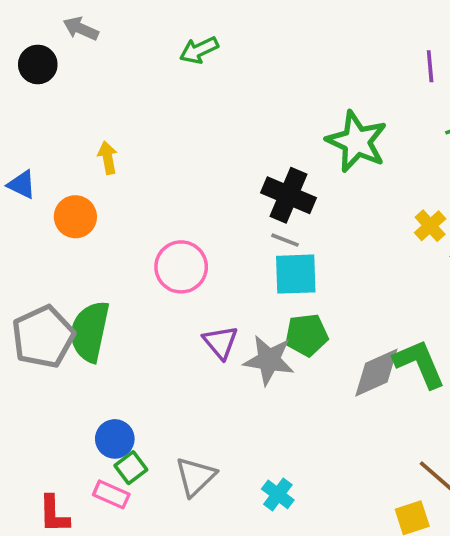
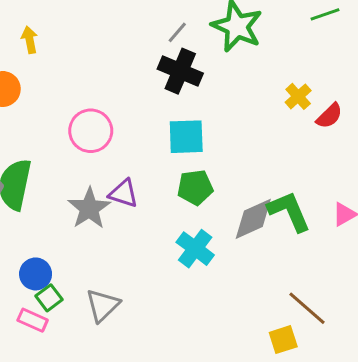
gray line: (285, 240) -> (177, 32), moved, turned -70
purple triangle: (221, 342) -> (124, 193), turned -32
gray star: (269, 360) -> (89, 208), moved, turned 30
cyan cross: (278, 494) -> (195, 249), moved, size x1.4

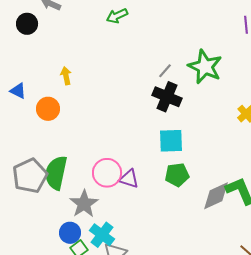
pink circle: (91, 131) -> (107, 173), moved
gray star: (89, 208) -> (84, 204), moved
cyan cross: (195, 249) -> (102, 235), moved

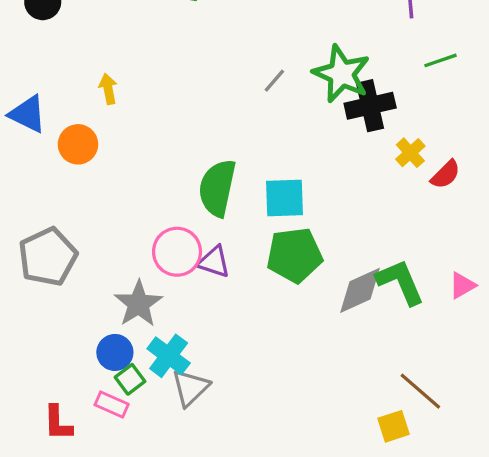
blue triangle: (18, 91) -> (28, 114), size x1.4
black cross: (167, 97) -> (370, 106), moved, turned -36
green semicircle: (56, 173) -> (217, 188), moved
green pentagon: (177, 175) -> (295, 255), size x1.4

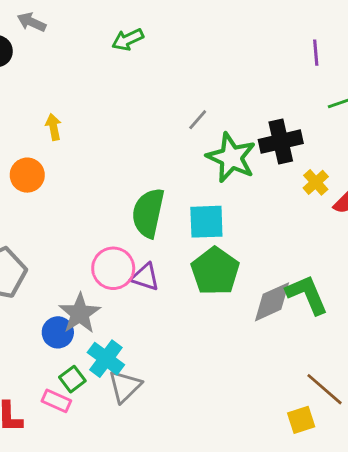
green star: (342, 74) -> (231, 158), moved
green pentagon: (295, 255) -> (215, 271), turned -30
blue circle: (115, 352) -> (58, 332), moved

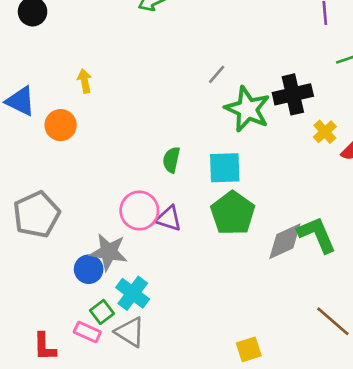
green semicircle: (148, 213) -> (171, 160), size x0.6
gray star: (80, 313) -> (109, 252), turned -30
gray triangle: (125, 386) -> (130, 332), moved, turned -44
yellow square: (301, 420) -> (249, 349), moved

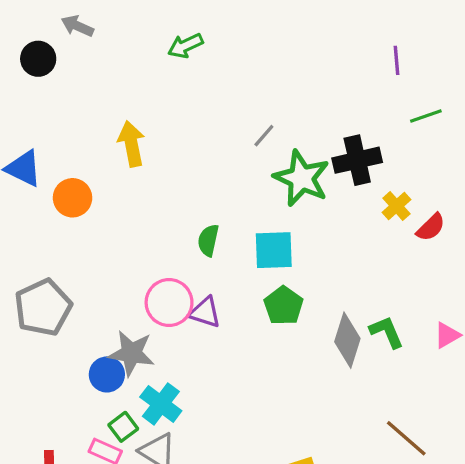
yellow arrow: (85, 81) -> (131, 144), moved, size x1.5
green pentagon: (233, 213) -> (284, 306), size x0.7
green L-shape: (317, 235) -> (387, 332), size x0.7
gray diamond: (285, 241) -> (347, 340), turned -48

